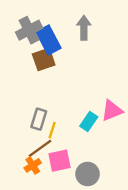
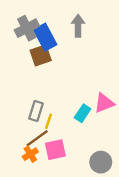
gray circle: (88, 174) -> (101, 162), moved

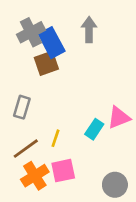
gray rectangle: (36, 111) -> (22, 107), moved
brown line: (37, 138) -> (26, 149), moved
orange cross: (30, 154) -> (35, 176), size x1.5

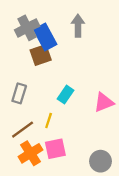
cyan rectangle: (94, 129) -> (65, 95), moved

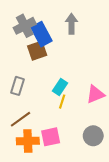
yellow line: (49, 121) -> (62, 102), moved
orange cross: (30, 153) -> (28, 141), turned 30
gray circle: (101, 161) -> (93, 136), moved

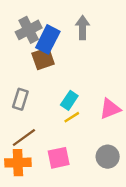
blue rectangle: (41, 34) -> (48, 39), turned 55
yellow line: (62, 102) -> (72, 117), turned 40
orange cross: (28, 141) -> (18, 163), moved

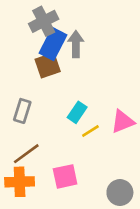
gray arrow: (83, 28) -> (76, 44), moved
gray cross: (29, 30) -> (44, 21), moved
yellow line: (72, 117) -> (90, 131), moved
gray circle: (108, 157) -> (120, 193), moved

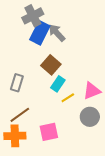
gray arrow: (76, 44) -> (57, 33), turned -42
brown square: (48, 65) -> (51, 65), moved, turned -30
gray circle: (120, 193) -> (90, 117), moved

